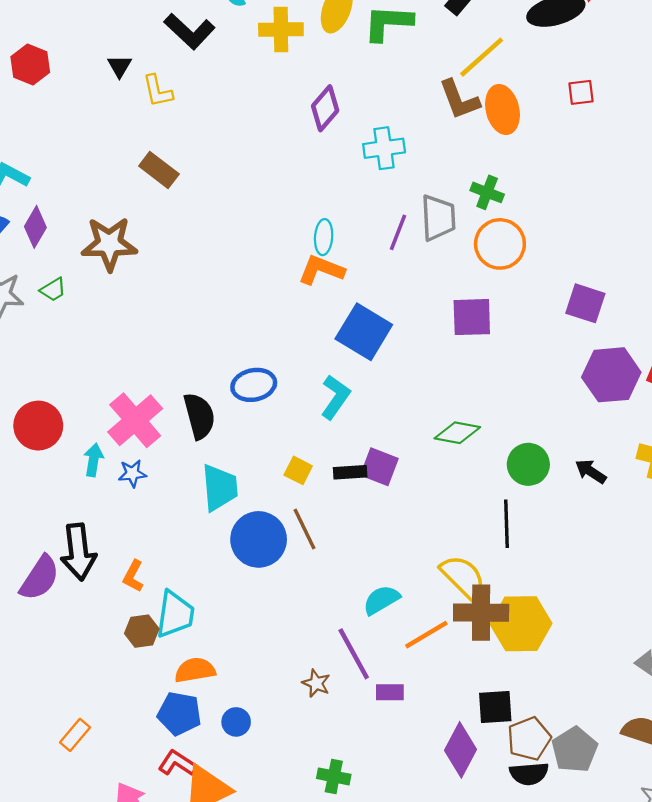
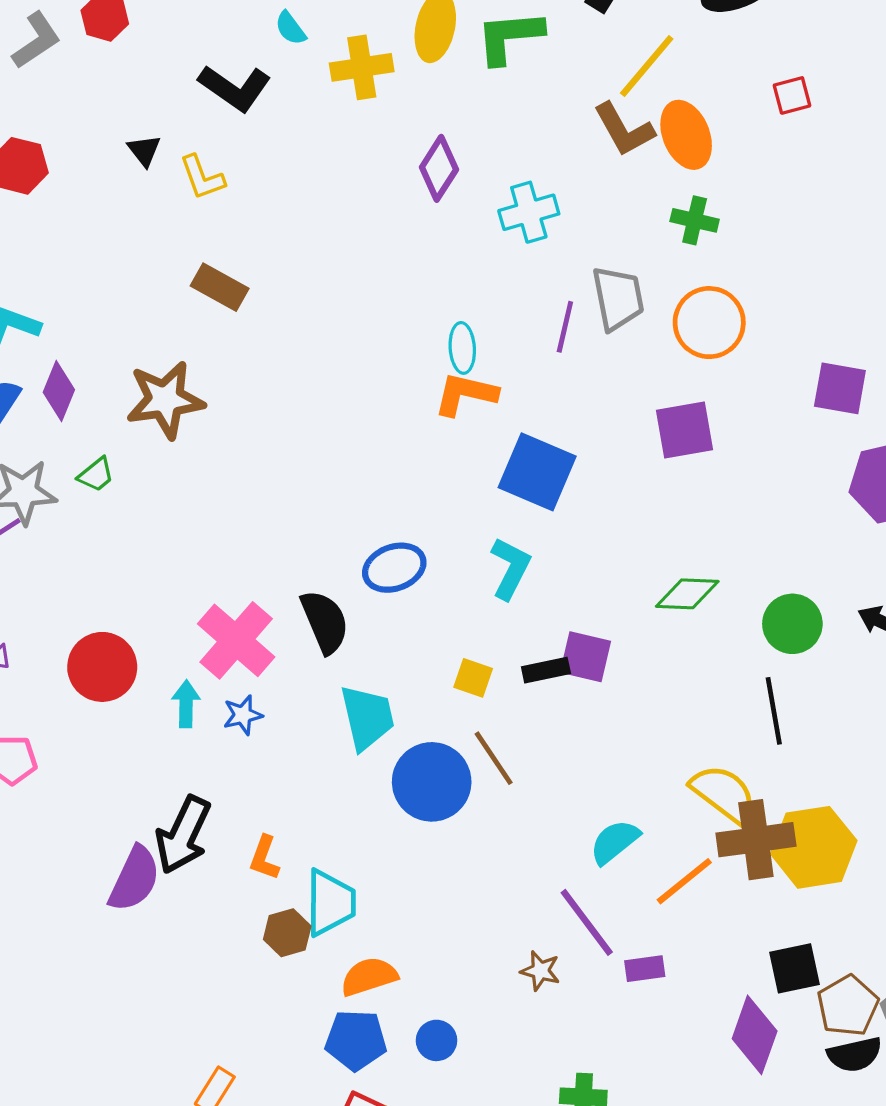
green cross: (487, 192) -> (695, 220), moved
black arrow: (78, 552) -> (183, 835), turned 40

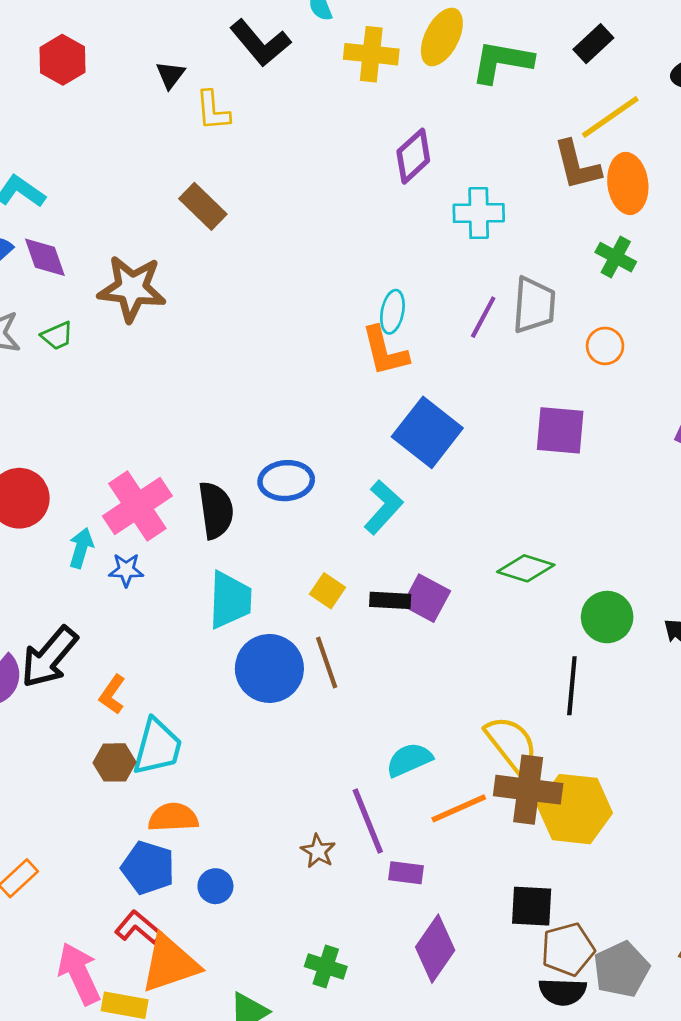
orange circle: (709, 323) -> (605, 346), size x0.6
purple diamond: (59, 391) -> (45, 257), turned -57
orange L-shape: (465, 394) -> (385, 351), turned -132
purple diamond: (755, 1035) -> (435, 949), moved

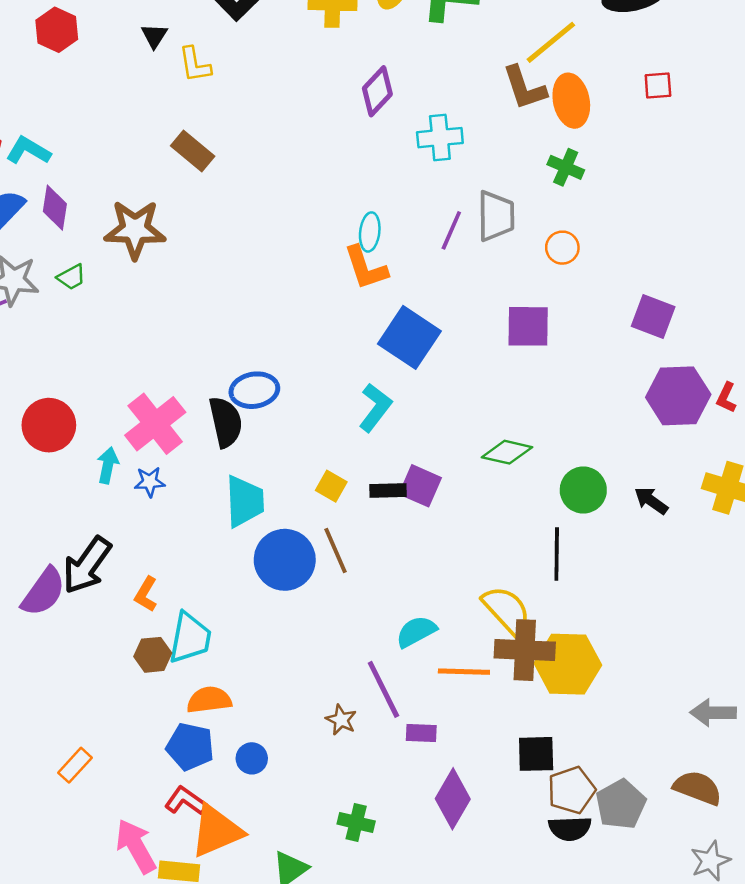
purple diamond: (45, 257) -> (55, 208), turned 33
blue ellipse: (286, 481) -> (254, 390), moved
orange line: (459, 808) -> (464, 672), turned 30

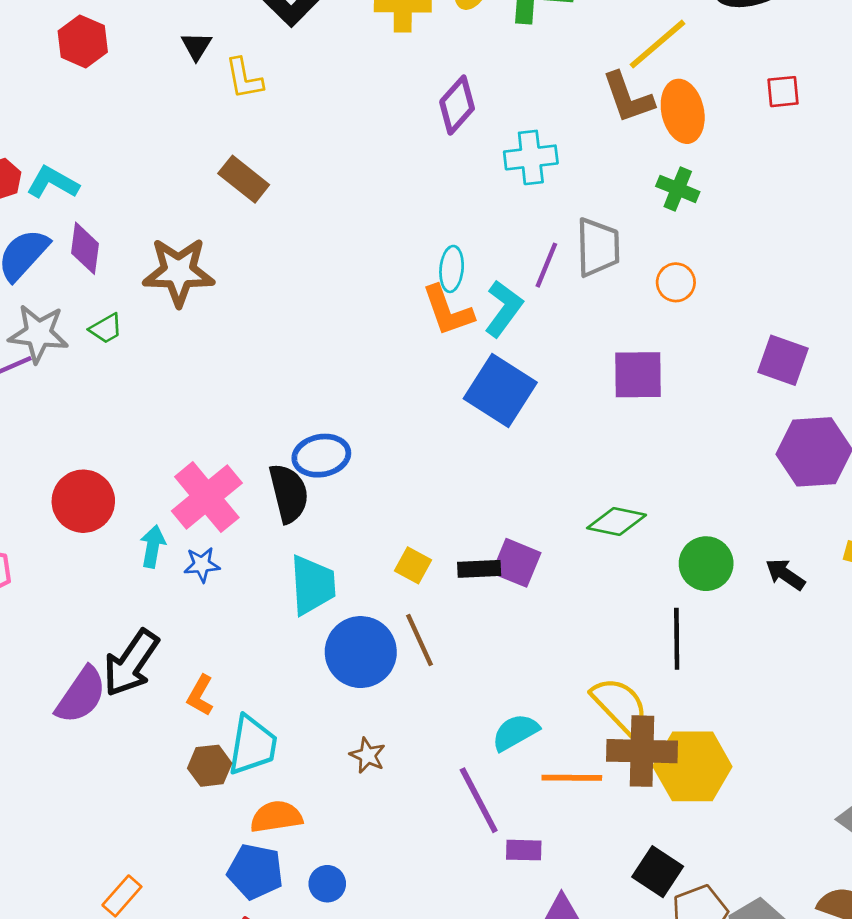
cyan L-shape: (375, 408) -> (504, 309), moved
brown star: (341, 720) -> (368, 755), moved
black square: (536, 754) -> (658, 872), turned 36

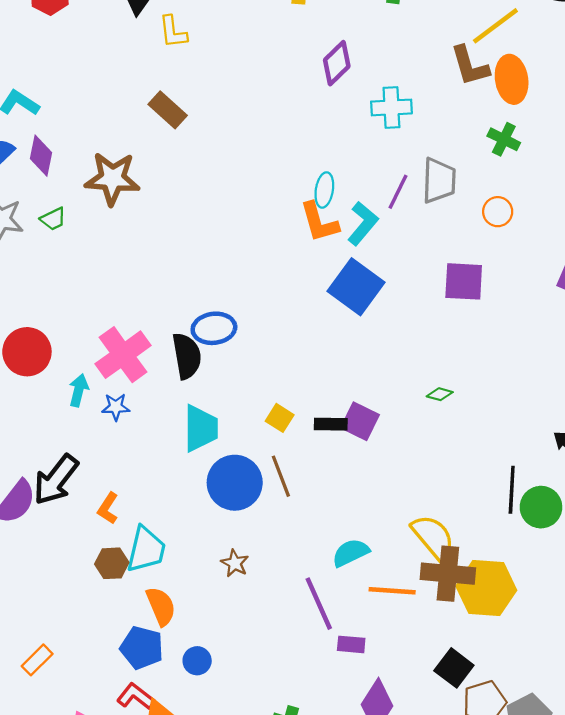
green diamond: (617, 521) -> (440, 394), size x0.6
green circle: (706, 564) -> (541, 507), moved
black line: (677, 639) -> (512, 490), moved
orange semicircle: (276, 817) -> (161, 606), turned 72

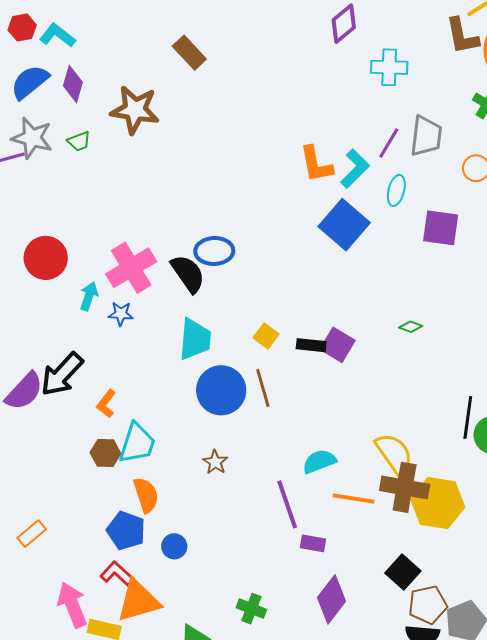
cyan ellipse: (324, 190) -> (396, 190), moved
black semicircle: (187, 356) -> (188, 274), turned -30

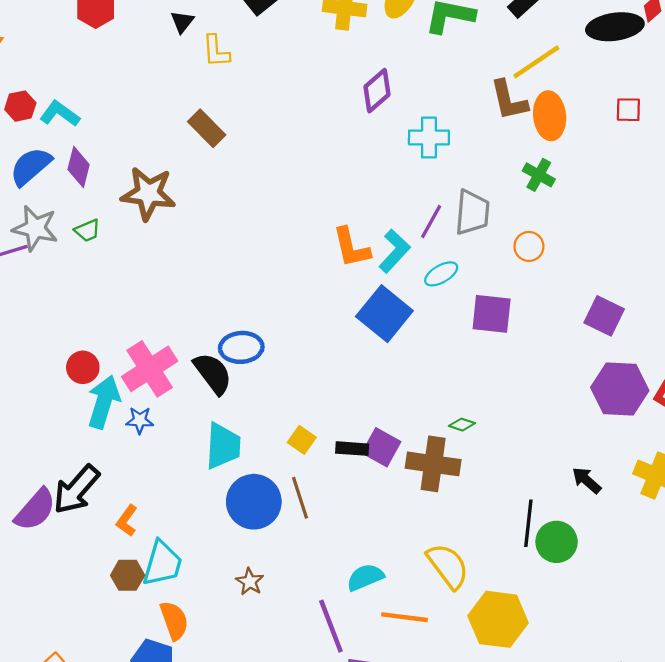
cyan ellipse: (396, 190) -> (441, 274), turned 48
red circle: (46, 258) -> (83, 367), moved, size x0.7
cyan arrow: (89, 296) -> (104, 402), size x1.6
brown cross: (405, 487) -> (433, 464), moved

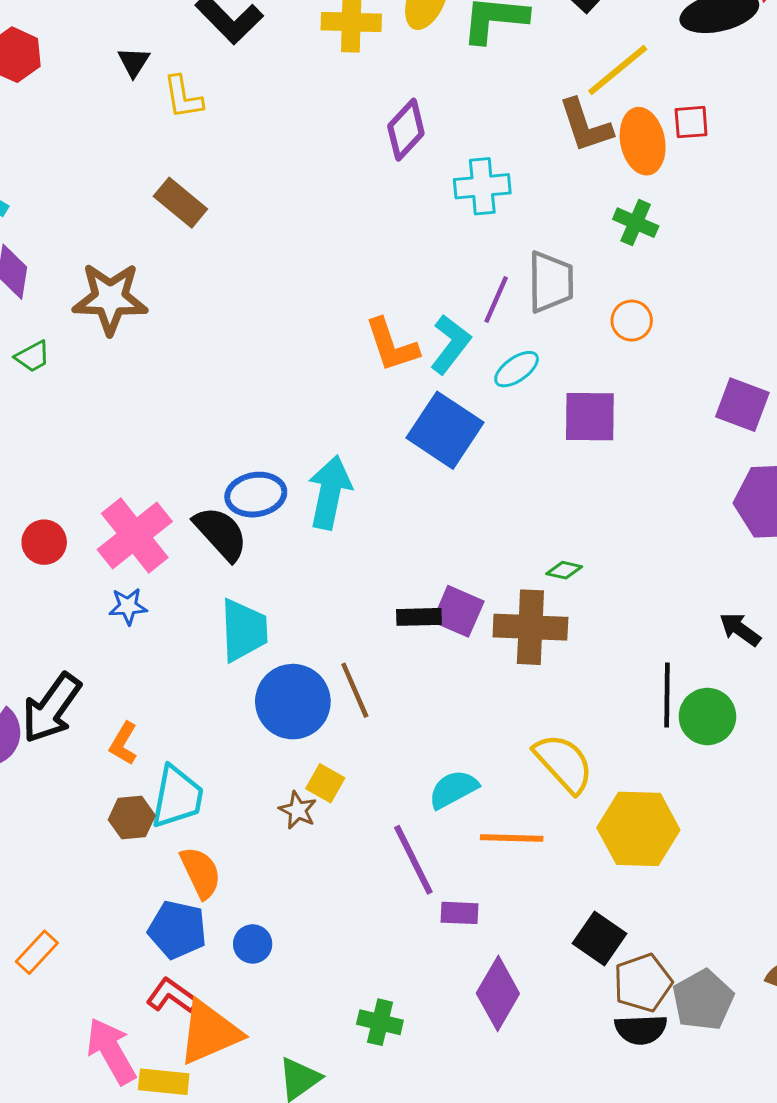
red square: (628, 110) -> (691, 122), moved
cyan arrow: (104, 402) -> (330, 492), moved
yellow square: (302, 440) -> (325, 783), moved

